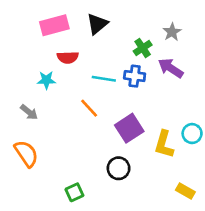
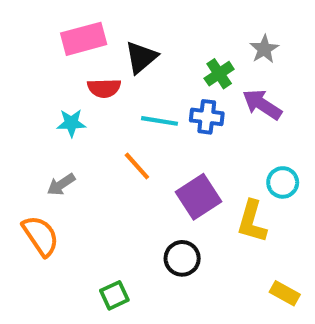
black triangle: (97, 24) -> (141, 57), moved
gray arrow: (29, 112) -> (61, 185), moved, turned 108
cyan circle: (192, 134) -> (283, 182), moved

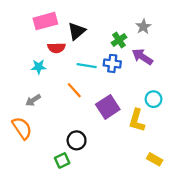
black circle: (182, 258) -> (77, 140), moved

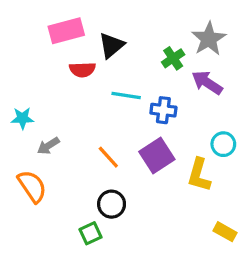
gray star: (143, 27) -> (209, 39), size x1.5
blue cross: (112, 63) -> (163, 110), moved
cyan star: (39, 67) -> (22, 118), moved
orange line: (74, 90) -> (108, 157), moved

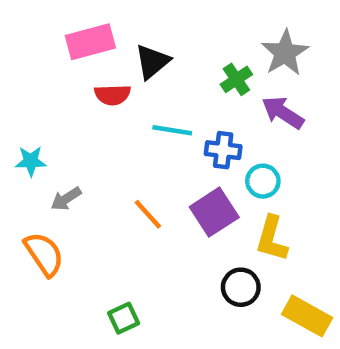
cyan circle: (223, 144) -> (263, 181), moved
black circle: (112, 204) -> (241, 287), moved
yellow rectangle: (225, 232) -> (307, 316), size x1.5

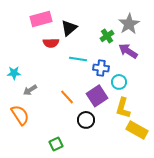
black circle: (241, 287) -> (86, 120), moved
yellow rectangle: (307, 316) -> (137, 130), moved

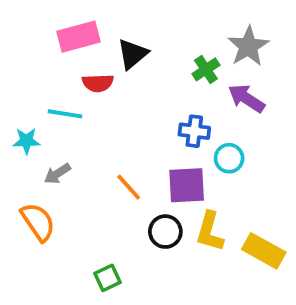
cyan line: (78, 59) -> (65, 114), moved
purple square: (97, 96) -> (187, 185), turned 30
yellow L-shape: (123, 108) -> (210, 232), moved

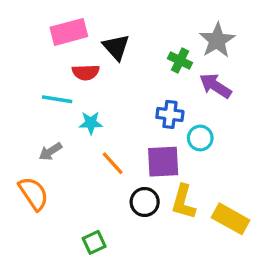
black triangle: (133, 54) -> (116, 47), turned -32
green cross: (206, 69) -> (180, 61), turned -30
cyan star: (26, 141) -> (91, 123), moved

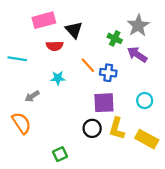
cyan line: (57, 99) -> (17, 59), moved
cyan circle: (200, 138) -> (145, 101), moved
orange line: (113, 163) -> (88, 65), moved

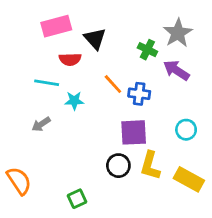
cyan line: (17, 59) -> (47, 83), moved
orange semicircle: (21, 123) -> (19, 181), moved

